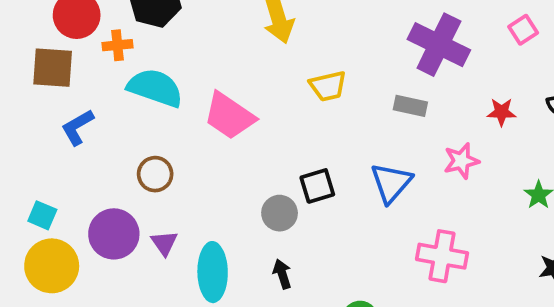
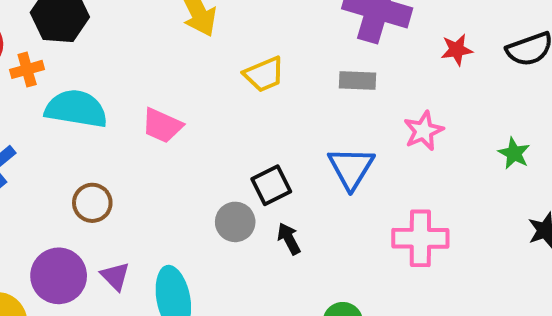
red star: (502, 112) -> (457, 50), moved
pink trapezoid: (229, 116) -> (162, 125), size x0.7
black arrow: (282, 274) -> (289, 239), moved

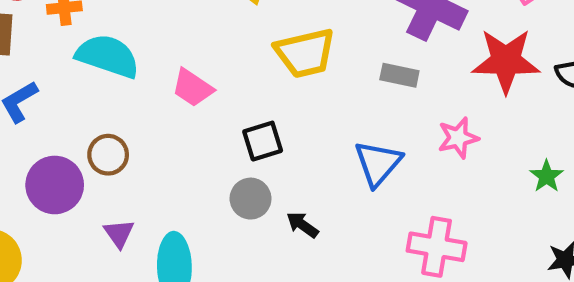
red star: (457, 50) -> (506, 61), size x2.0
yellow trapezoid: (264, 74) -> (305, 53), size x1.4
black square: (271, 185) -> (263, 141), moved
black arrow: (289, 239) -> (302, 225), turned -36
purple circle: (59, 276) -> (55, 185), moved

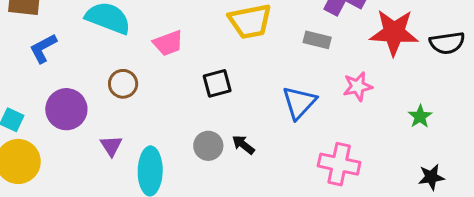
pink trapezoid: (193, 88) -> (168, 43), turned -56
brown circle: (108, 155) -> (123, 84), moved
gray circle: (251, 199) -> (208, 146), moved

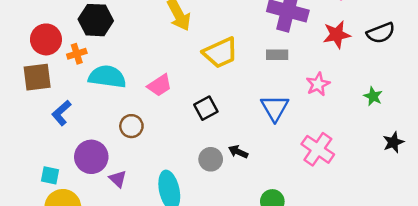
red star: (394, 32) -> (337, 35), size x0.7
purple triangle: (111, 146) -> (118, 179), moved
pink cross: (339, 164) -> (318, 149), turned 36

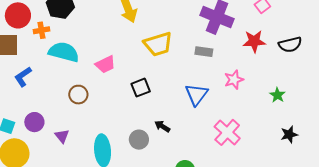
purple circle: (91, 157) -> (34, 122), moved, size x0.7
gray circle: (211, 159) -> (139, 140), moved

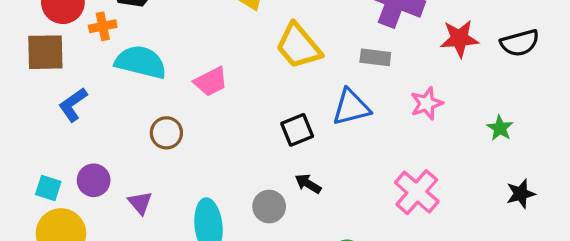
yellow trapezoid: (158, 44) -> (298, 46), turned 68
black square: (141, 88) -> (297, 130), moved
blue triangle: (196, 94) -> (351, 107), moved, turned 40

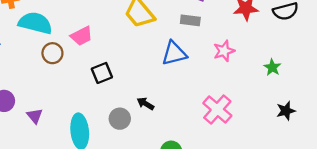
black square: (297, 130) -> (102, 73), moved
brown circle: (166, 133) -> (52, 53), moved

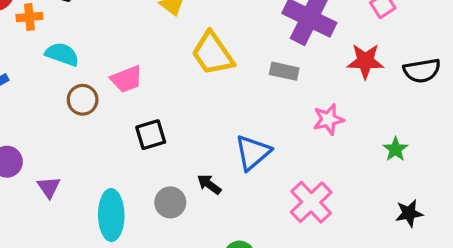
cyan semicircle: (35, 23) -> (62, 54), size x0.7
blue triangle: (174, 53) -> (253, 152), moved, turned -32

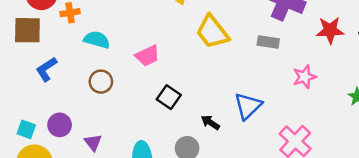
brown circle: (83, 100) -> (101, 82), moved
black square: (151, 135) -> (169, 97), turned -35
black arrow: (209, 184) -> (210, 122), moved

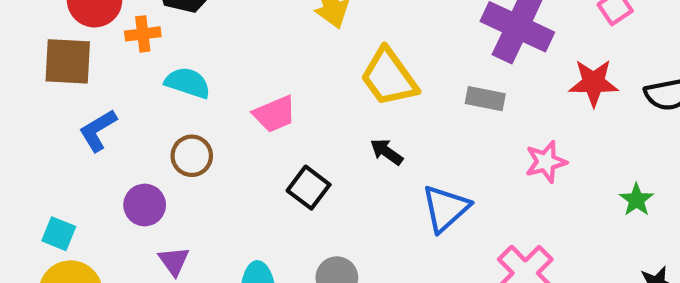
black arrow: (210, 122) -> (387, 152), moved
purple circle: (60, 125) -> (145, 205), moved

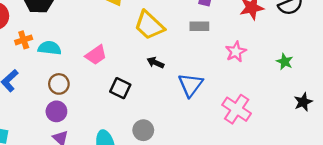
orange cross: (143, 34) -> (24, 40), moved
purple circle: (145, 205) -> (56, 111), moved

